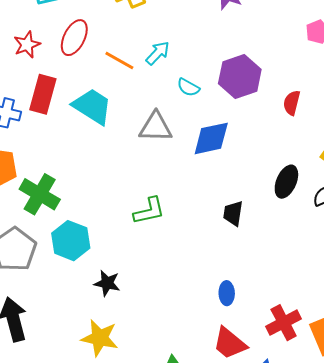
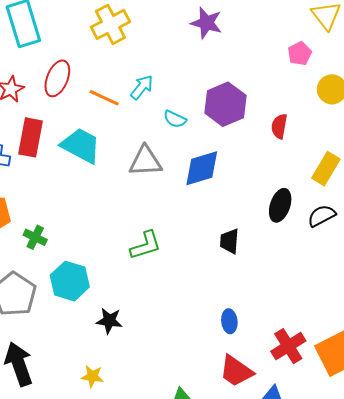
green cross: (40, 194) -> (35, 237), size x0.6
yellow star: (100, 338) -> (92, 376), moved, size x0.6

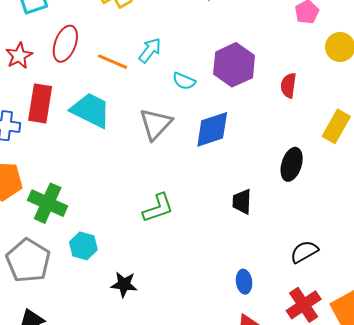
gray triangle: (145, 161) -> (156, 124), turned -42
black semicircle: (322, 216) -> (304, 252), moved
green cross: (35, 237) -> (48, 203), size x1.6
cyan hexagon: (70, 281) -> (83, 246), size x0.7

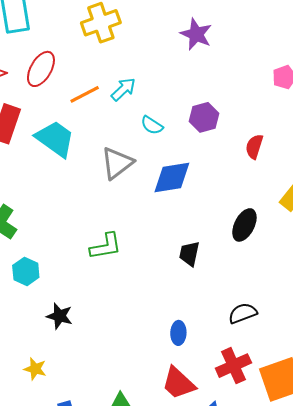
orange line: (113, 62) -> (85, 94), turned -60
purple hexagon: (234, 65) -> (204, 117), size x0.7

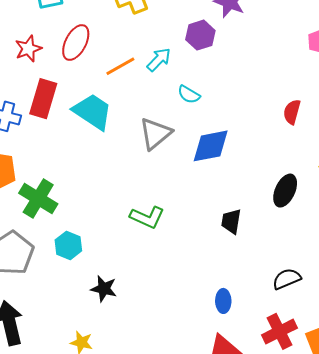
purple hexagon: (204, 117) -> (200, 35), moved
green L-shape: (106, 246) -> (147, 217), turned 36

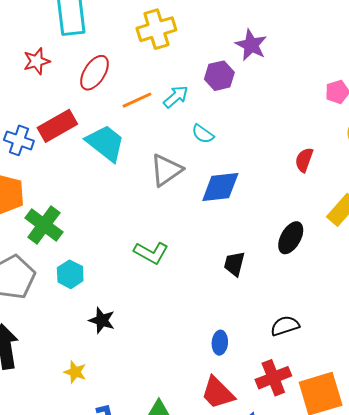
red star: (28, 49) -> (37, 61), moved
red rectangle: (43, 99) -> (57, 126), turned 39

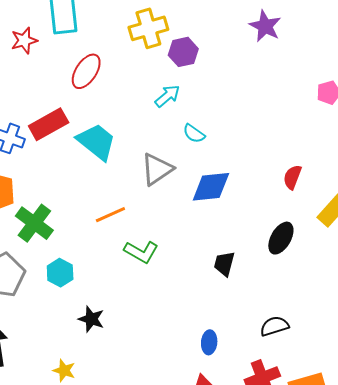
purple star: (251, 45) -> (265, 26), moved
red star: (37, 61) -> (24, 40), moved
purple hexagon: (219, 76) -> (183, 52), moved
orange line: (137, 100) -> (110, 215), moved
red semicircle: (304, 160) -> (292, 177), moved

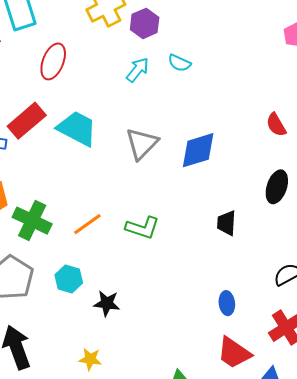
cyan semicircle: (194, 134) -> (179, 63), moved
red semicircle: (292, 177) -> (276, 125), turned -40
orange line: (110, 215) -> (87, 224), moved
cyan hexagon: (60, 273) -> (69, 279), moved

